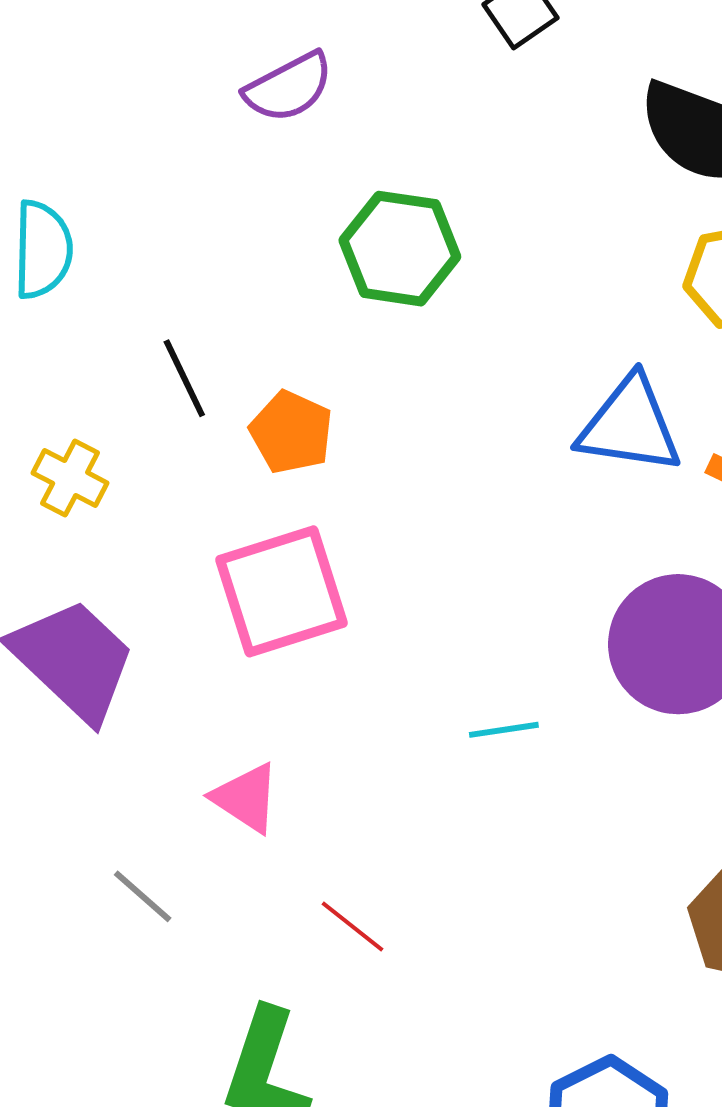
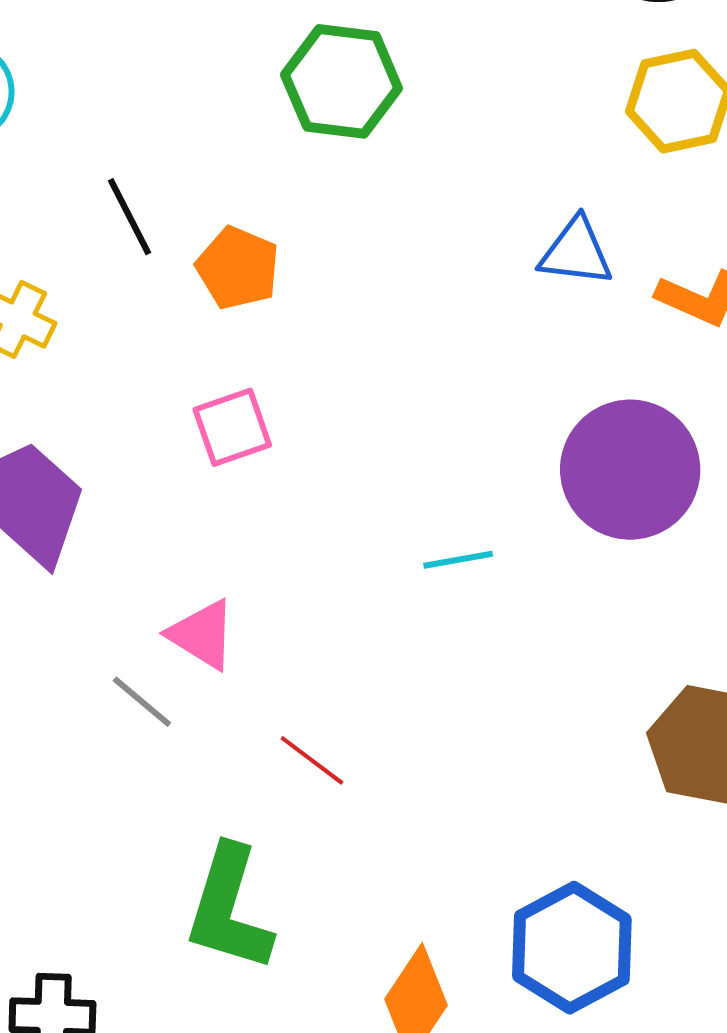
blue triangle: (630, 425) -> (576, 252), size x0.7
pink square: (282, 591) -> (232, 427), size x0.6
gray line: (143, 896) -> (142, 702), moved

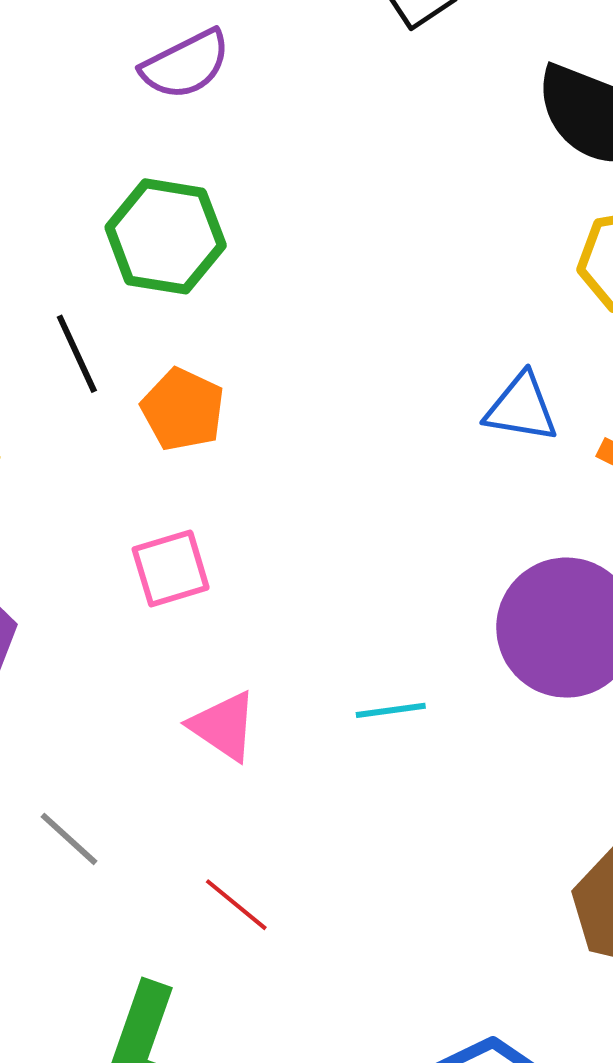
green hexagon: (342, 81) -> (166, 236), moved
pink triangle: (202, 635) -> (223, 726), moved

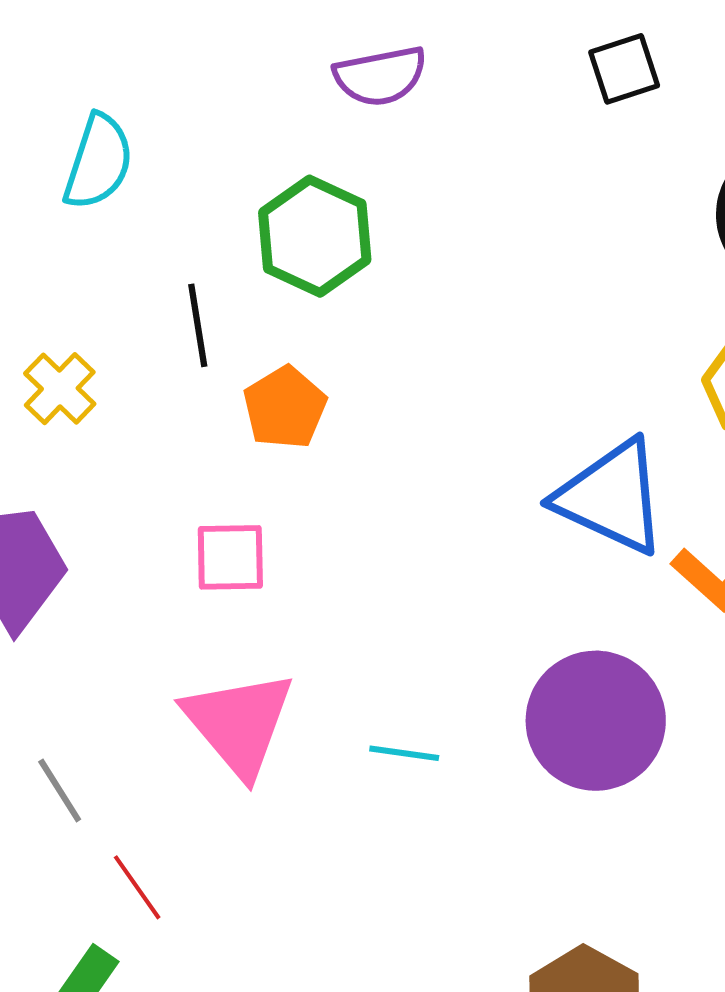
blue triangle: (521, 408) -> (611, 497), size x1.6
pink triangle: (223, 726) -> (239, 723), size x1.6
red line: (236, 905) -> (137, 887), moved

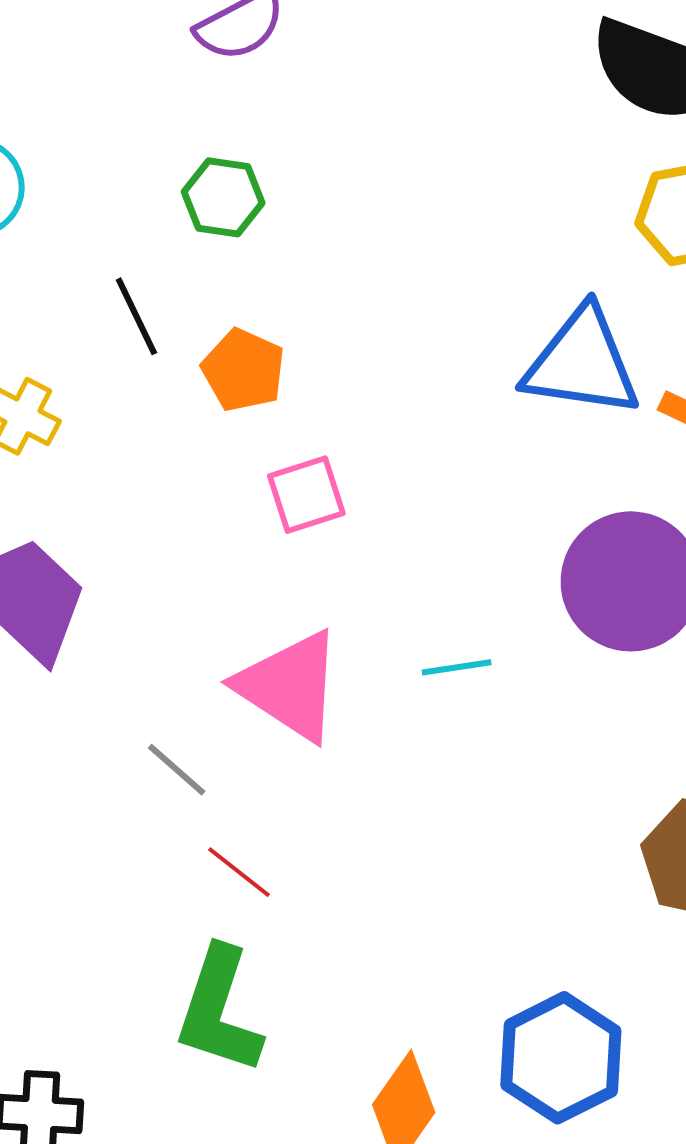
green hexagon: (315, 236) -> (223, 197), size x0.7
pink square: (230, 557) -> (306, 495), moved
gray line: (60, 791) -> (177, 770), moved

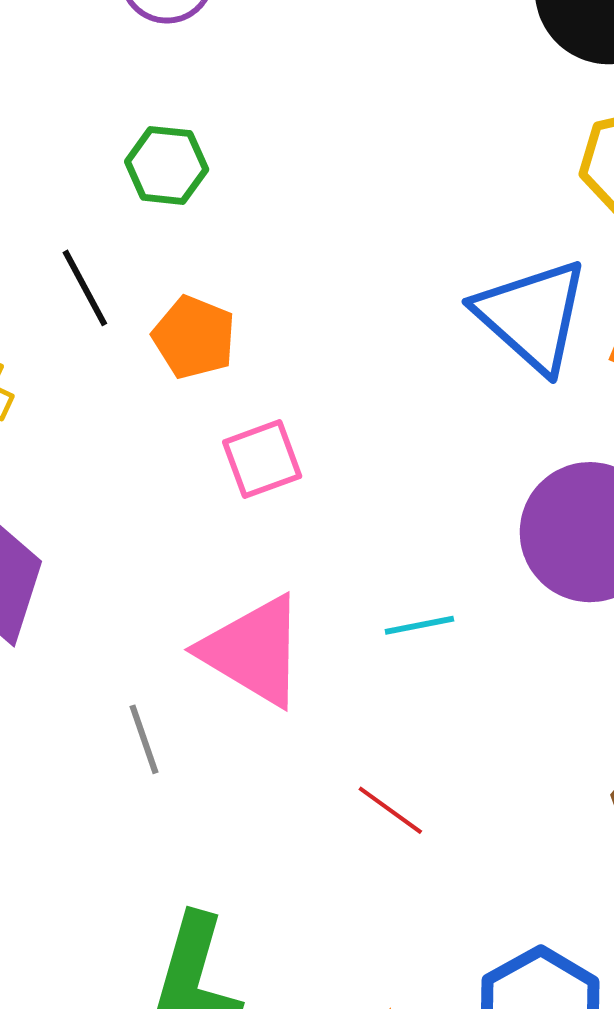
blue triangle: (582, 363) -> (532, 316), turned 36
gray line: (177, 770) -> (144, 739), turned 32
red line: (239, 872) -> (390, 810), moved

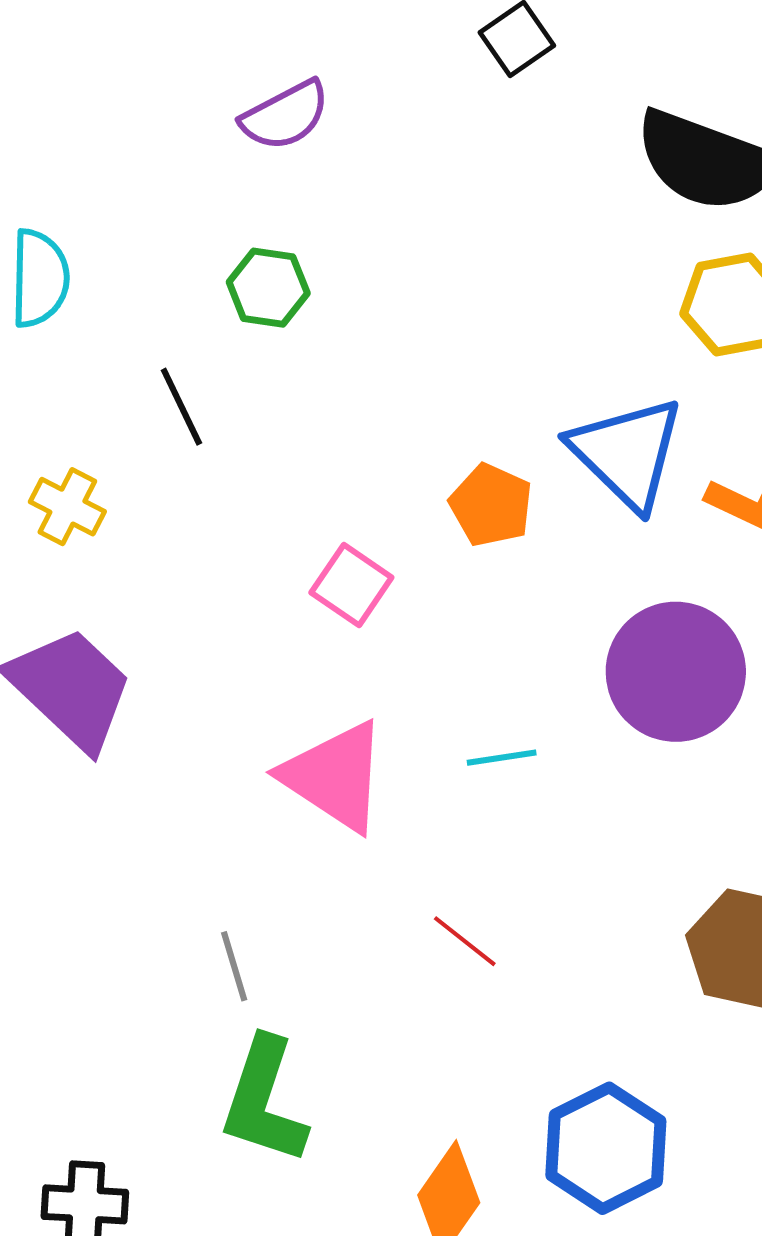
orange pentagon: (194, 337) -> (491, 505), moved
pink square: (262, 459) -> (351, 585), turned -38
gray line: (144, 739) -> (234, 966), moved

